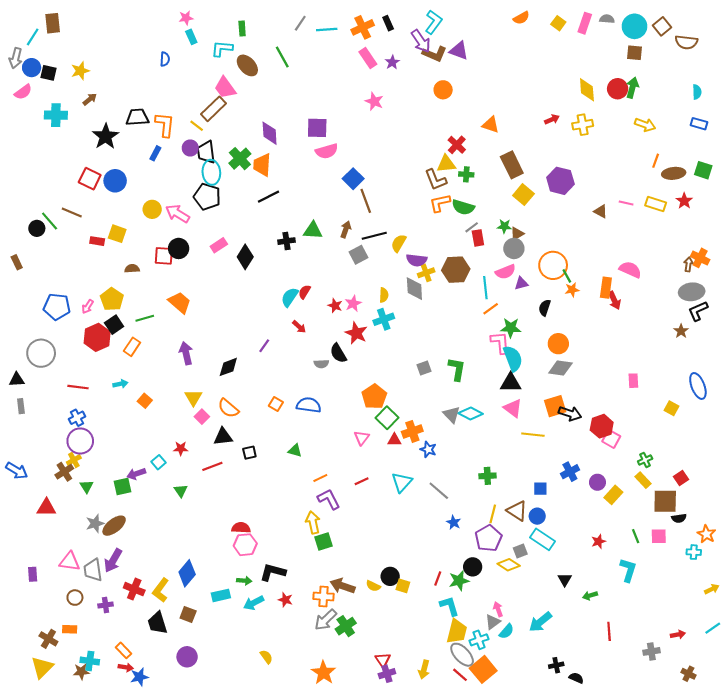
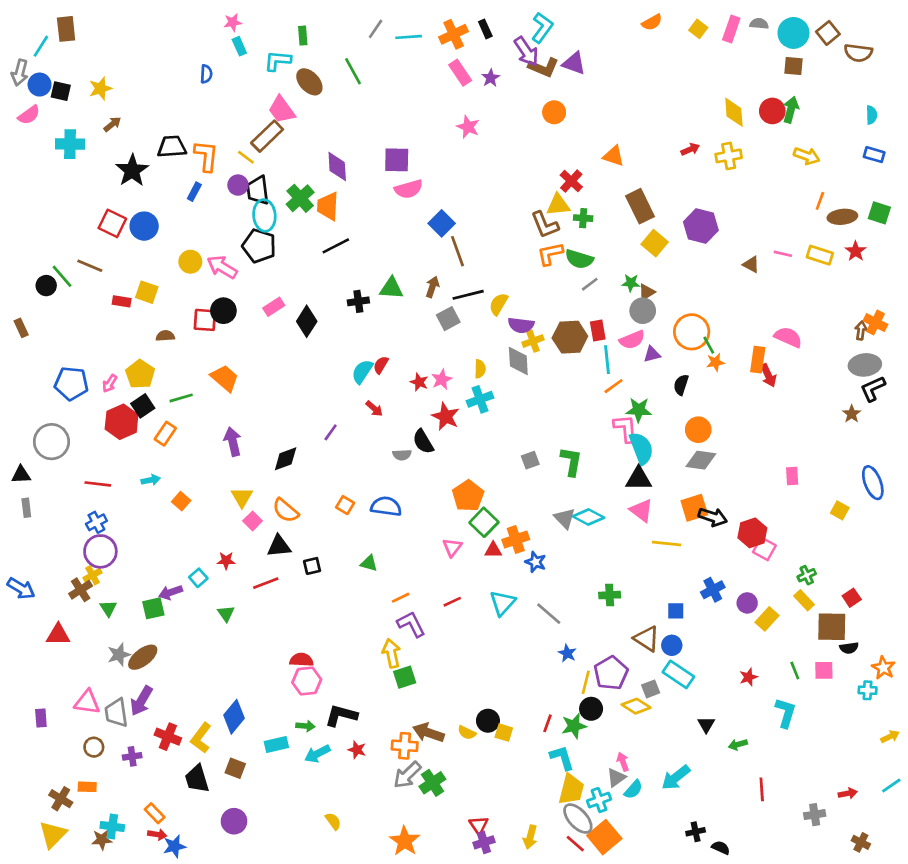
red rectangle: (478, 238) -> (598, 331), moved
yellow line: (493, 514) -> (586, 682), moved

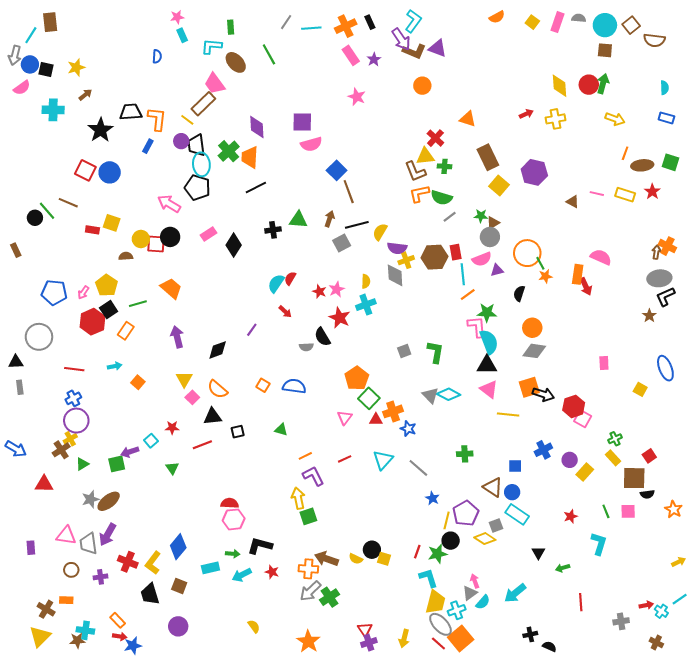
yellow circle: (190, 262) -> (141, 239), moved
green triangle: (108, 608) -> (82, 464), turned 32
cyan cross: (868, 690) -> (661, 611), moved, turned 32

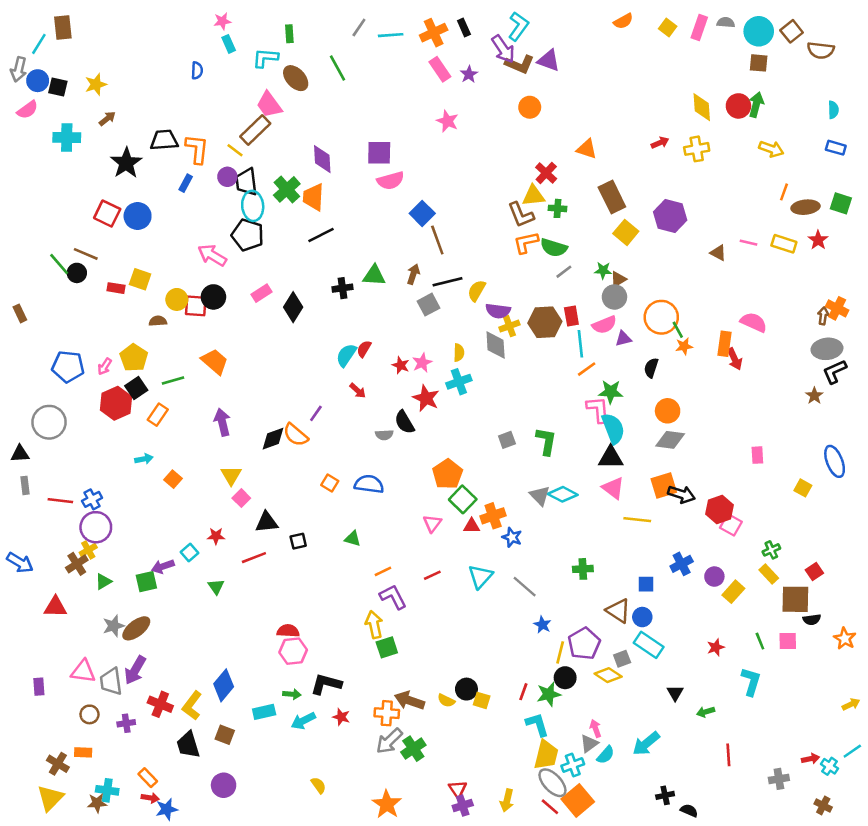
black circle: (35, 218) -> (77, 273), moved
red line: (74, 369) -> (60, 501), moved
orange semicircle: (218, 389) -> (296, 435), moved

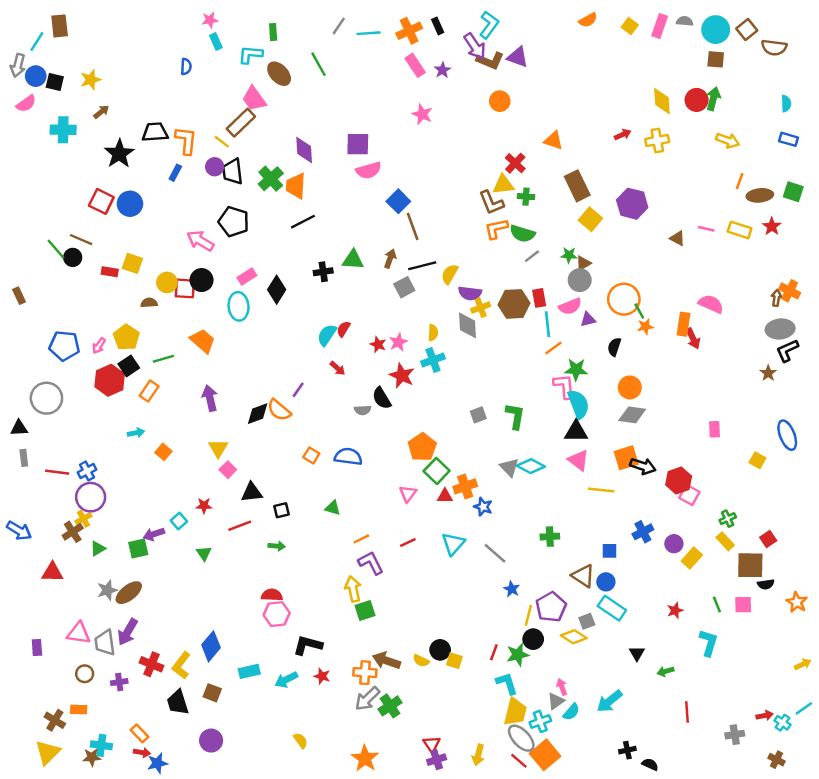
cyan ellipse: (253, 206) -> (239, 306), moved
green arrow: (292, 694) -> (277, 546), moved

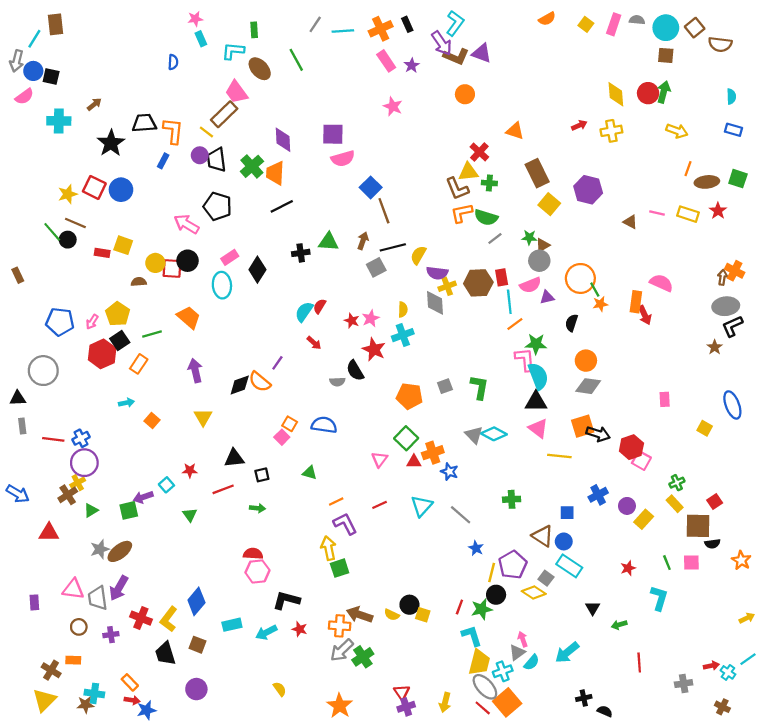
yellow star: (91, 80) -> (68, 194), moved
orange pentagon: (422, 447) -> (409, 396), moved, turned -30
pink square: (228, 470) -> (282, 437), moved
gray square: (587, 621) -> (546, 578), turned -32

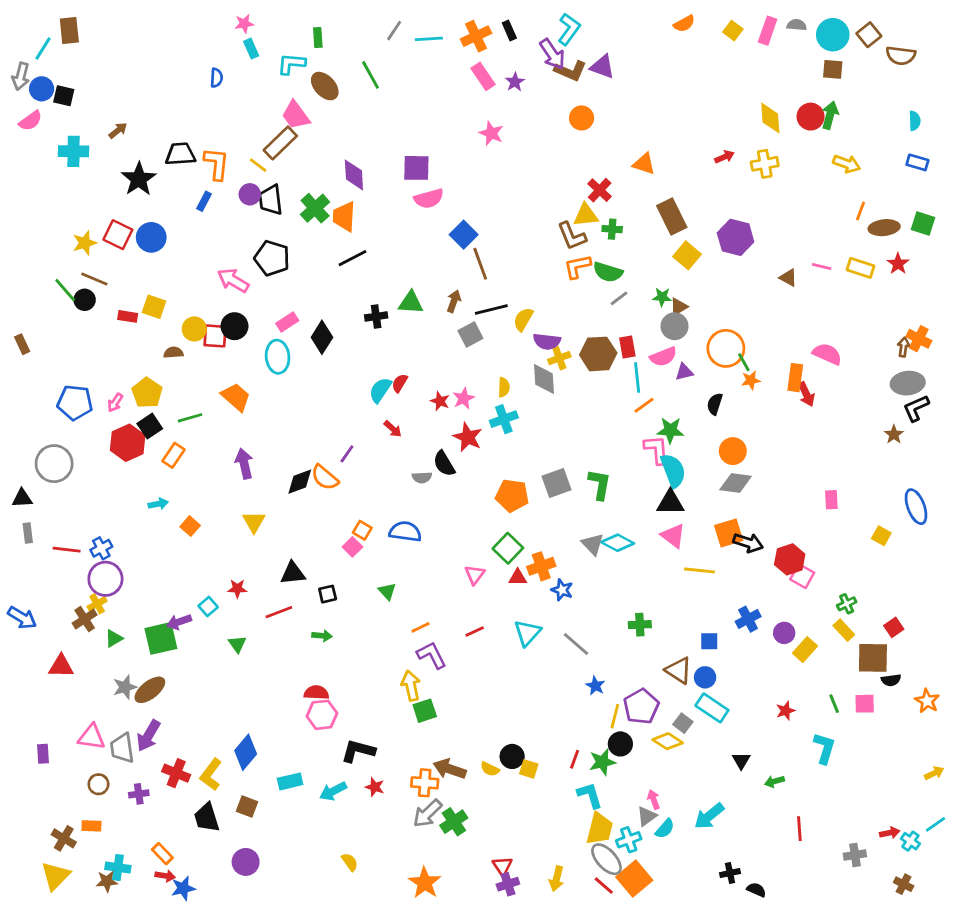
gray square: (445, 386) -> (557, 483), size x1.5
green triangle: (310, 473) -> (387, 591), turned 32
green square: (129, 510) -> (161, 638), size x1.4

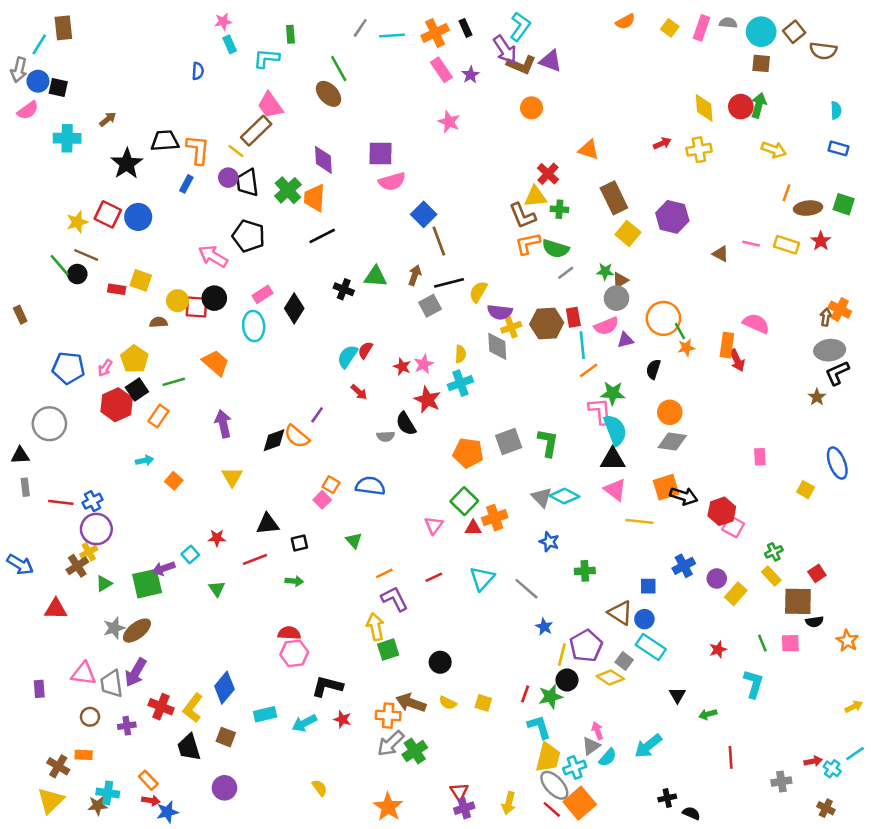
brown ellipse: (325, 86) -> (328, 94), moved
black cross: (376, 316) -> (344, 289), turned 30
blue star: (562, 590) -> (549, 542), moved
black circle: (512, 756) -> (440, 662), moved

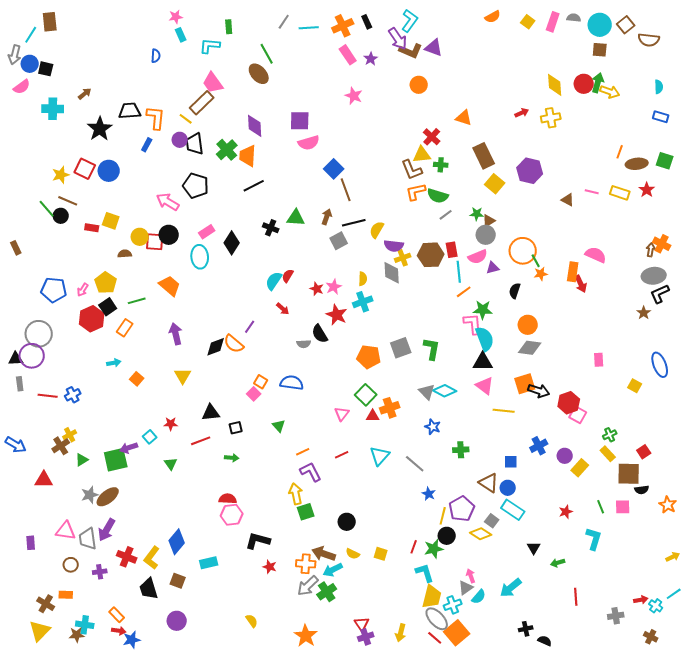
yellow arrow: (774, 150) -> (610, 92), moved
purple circle: (96, 529) -> (32, 356), moved
cyan arrow: (304, 723) -> (333, 570), moved

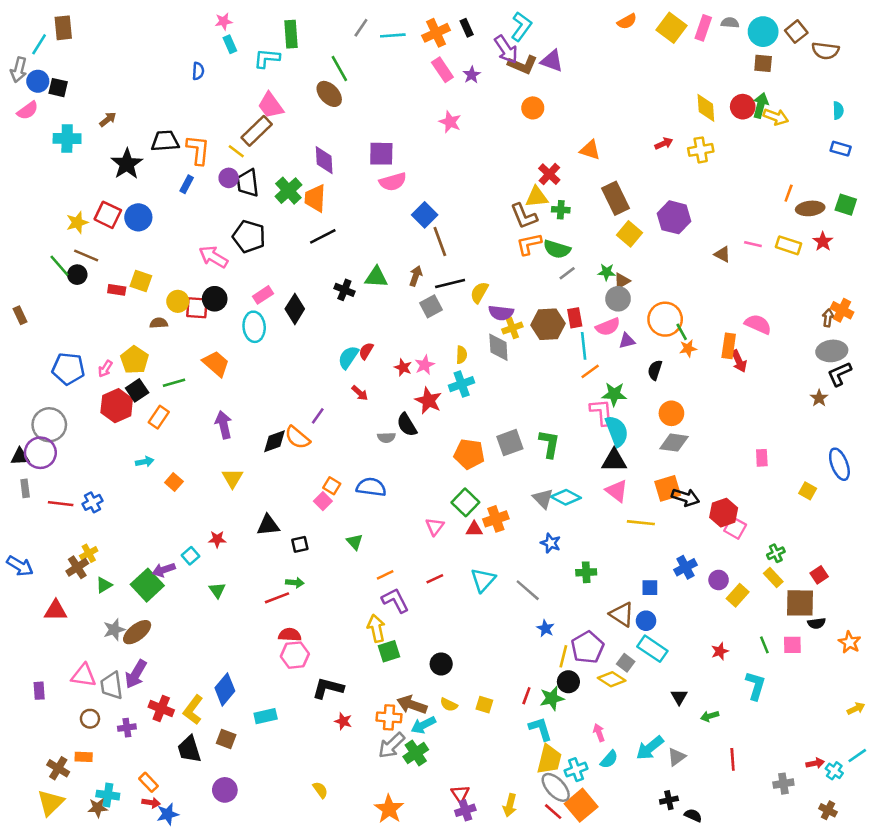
yellow square: (528, 22) -> (671, 28), size x1.6
green rectangle: (229, 27) -> (291, 34), size x1.5
red line: (201, 441) -> (277, 598), moved
green square: (116, 460) -> (147, 585), turned -30
gray triangle: (466, 588) -> (677, 757), moved

